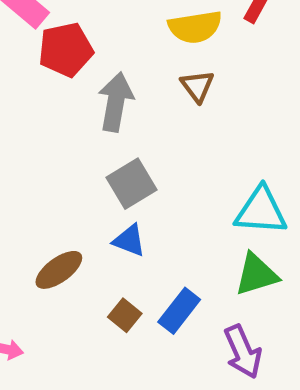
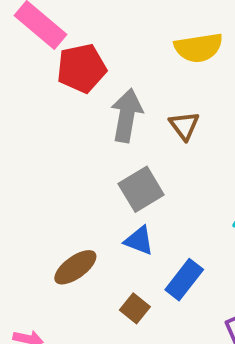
brown triangle: (197, 86) -> (184, 126), moved
blue rectangle: (179, 311) -> (184, 280), moved

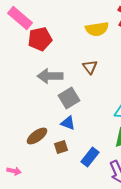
gray arrow: (127, 115) -> (50, 76), moved, turned -100
blue rectangle: (184, 280) -> (90, 157), moved
brown square: (135, 308) -> (61, 147), moved, turned 32

